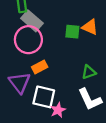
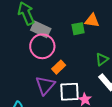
purple triangle: (20, 83) -> (45, 85), turned 35

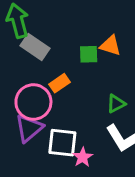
pink circle: (42, 46) -> (33, 102), moved
orange rectangle: (59, 67) -> (60, 83), moved

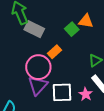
green square: (89, 54) -> (72, 29), turned -32
pink star: (83, 157) -> (86, 94), moved

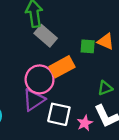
green square: (72, 29) -> (88, 46), turned 32
orange rectangle: (55, 52) -> (62, 67), size x1.5

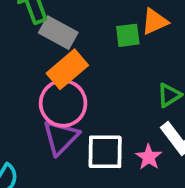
orange triangle: (106, 41) -> (155, 22), turned -36
orange rectangle: (62, 67) -> (67, 69), moved

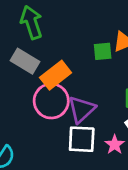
gray rectangle: (58, 33) -> (25, 61), moved
purple triangle: (61, 137) -> (82, 109), moved

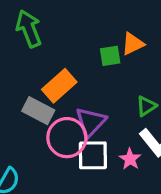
gray rectangle: (25, 61) -> (38, 111), moved
pink circle: (51, 101) -> (67, 138), moved

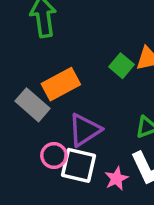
green square: (110, 56) -> (122, 66), turned 35
pink circle: (67, 138) -> (54, 156), moved, size x0.6

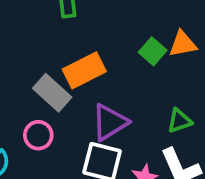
pink circle: (54, 156) -> (38, 135), moved

